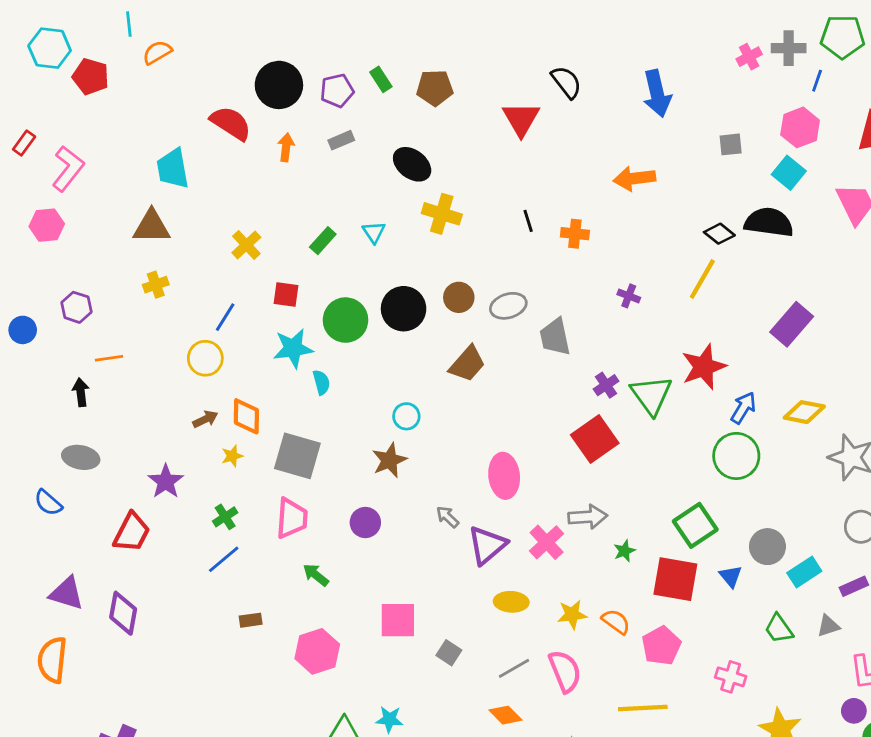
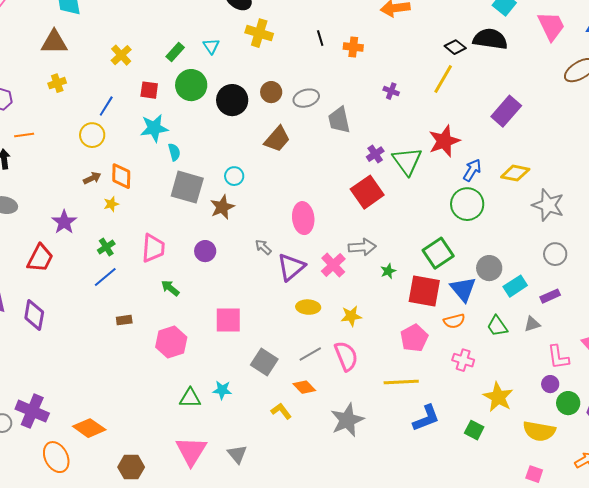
green circle: (345, 320) -> (191, 85), moved
gray square: (297, 456) -> (187, 187), moved
blue triangle: (731, 576) -> (463, 289), size x1.6
orange semicircle: (616, 622) -> (454, 321), moved, turned 130
gray square: (449, 653) -> (264, 362), moved, size x1.5

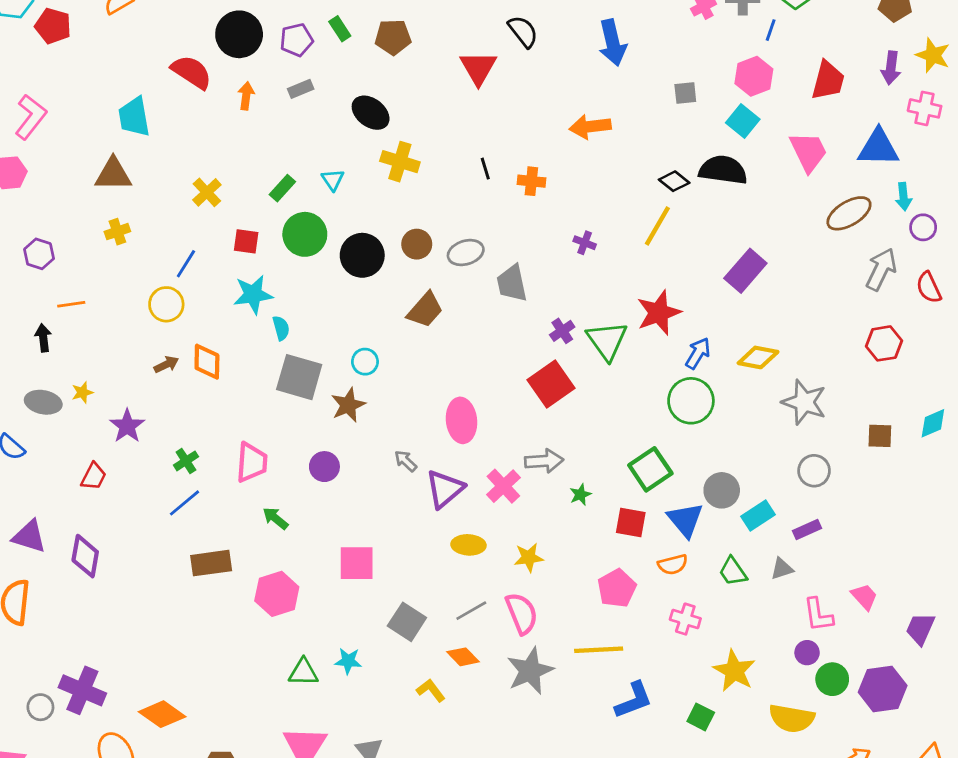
yellow star: (111, 204) -> (82, 392), moved
red trapezoid: (40, 258) -> (94, 476), size x0.7
red square: (424, 291) -> (631, 523), size x0.7
brown rectangle: (124, 320) -> (211, 563), size x1.8
gray star: (347, 420) -> (530, 671), moved

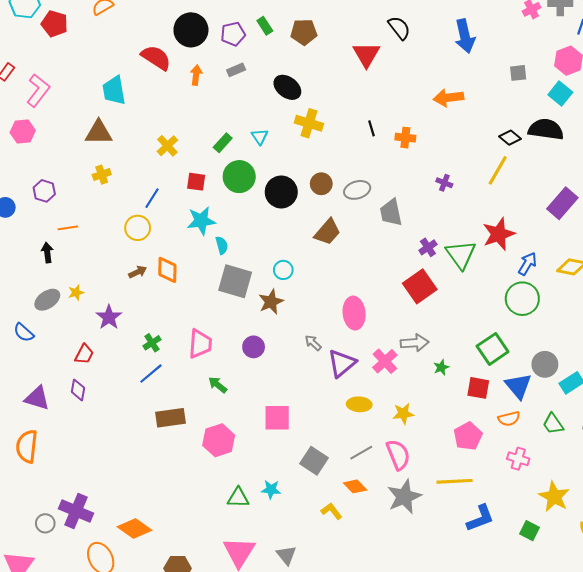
gray ellipse: (43, 402) -> (47, 300), turned -45
purple diamond: (85, 556) -> (78, 390), moved, size x0.7

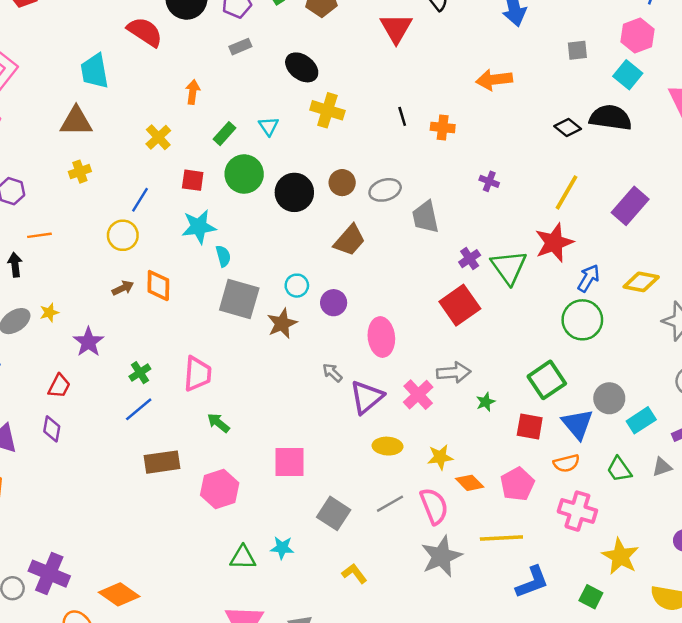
orange arrow: (196, 75) -> (193, 92), moved
yellow line: (498, 170) -> (566, 192), moved
purple circle: (254, 347) -> (334, 303), moved
pink cross: (518, 459) -> (577, 511), size x1.4
orange diamond: (355, 486) -> (470, 483), moved

